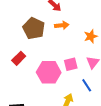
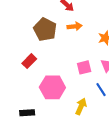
pink hexagon: (49, 72) -> (52, 87), moved

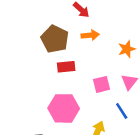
red rectangle: (29, 61) -> (66, 67), moved, turned 40

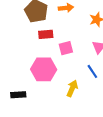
pink square: (102, 84) -> (66, 48), moved

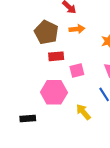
yellow arrow: (72, 88) -> (83, 112), turned -63

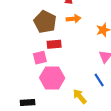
pink square: (77, 70) -> (40, 58), moved

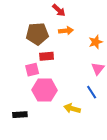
brown pentagon: (45, 22) -> (37, 34), turned -30
yellow arrow: (80, 96) -> (72, 108), turned -35

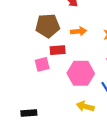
orange arrow: (66, 31) -> (79, 31), moved
pink hexagon: (44, 90) -> (81, 73), moved

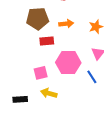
pink square: (42, 64) -> (41, 73), moved
yellow arrow: (85, 106) -> (49, 93), moved

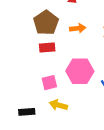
brown pentagon: (38, 19) -> (46, 23), turned -30
red rectangle: (47, 41) -> (47, 48), moved

